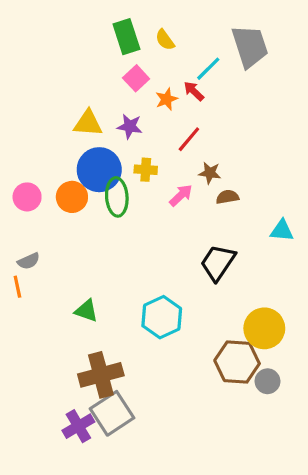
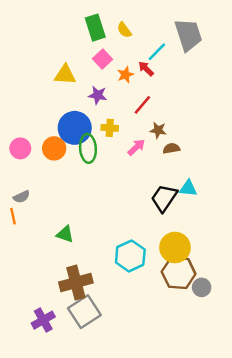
yellow triangle: (88, 123) -> (65, 75), moved
cyan triangle: (282, 231) -> (188, 188), moved
cyan hexagon: (162, 317) -> (130, 256), moved
yellow circle: (264, 328) -> (175, 248), moved
purple cross: (78, 426) -> (43, 320), moved

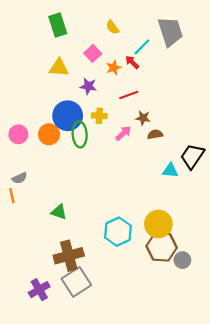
green rectangle: (95, 28) -> (58, 25), moved
red line: (142, 105) -> (129, 95), turned 30
black trapezoid: (164, 198) -> (192, 156), moved

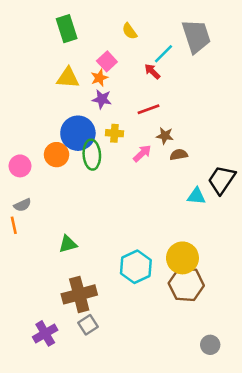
orange star: (114, 68) -> (99, 78), moved
pink circle: (18, 134) -> (20, 166), moved
green triangle: (59, 212) -> (68, 244), turned -35
gray circle: (182, 260) -> (210, 345), moved
gray square: (76, 282) -> (88, 325), size x0.6

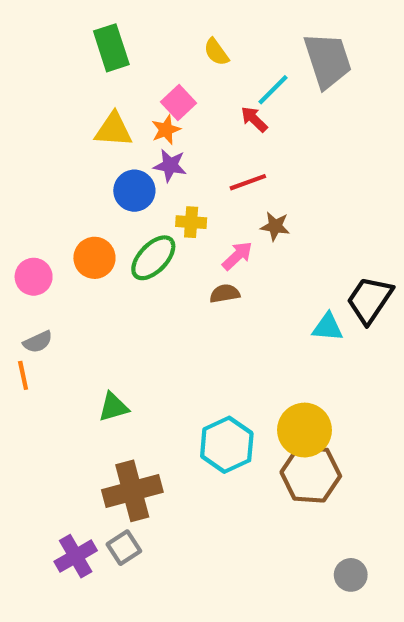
blue circle: (78, 133) -> (134, 191), moved, size x0.7
green ellipse: (92, 155) -> (153, 258), turned 48
brown semicircle: (179, 155) -> (225, 294), moved
gray square: (88, 325) -> (124, 548), moved

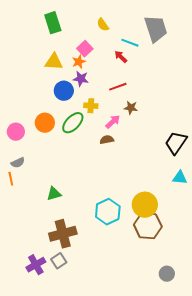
cyan line: (273, 90) -> (130, 43), turned 66
cyan triangle: (328, 327) -> (180, 178), moved

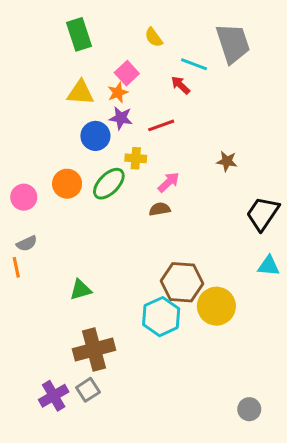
red line: (118, 87) -> (161, 125), moved
brown star: (131, 108) -> (227, 161), moved
brown hexagon: (148, 226) -> (182, 282), moved

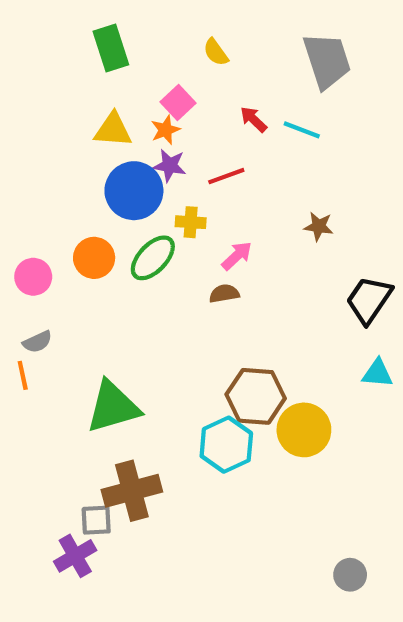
cyan line: (194, 64) -> (302, 130), moved
blue circle: (95, 136) -> (134, 191), size x1.4
green triangle: (80, 290) -> (113, 407), size x1.8
gray square: (88, 390) -> (96, 520), moved, turned 30

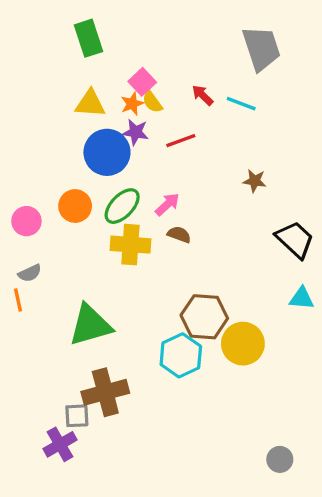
yellow semicircle: (216, 52) -> (152, 102), moved
yellow cross: (191, 222) -> (130, 245), moved, size x1.6
pink arrow: (237, 256) -> (167, 204), moved
brown semicircle: (224, 294) -> (179, 235), turned 30
black trapezoid: (369, 300) -> (295, 240), turned 99

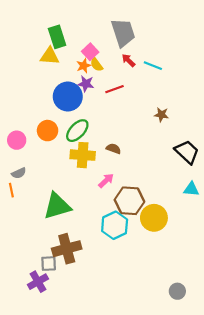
green rectangle: (89, 38) -> (57, 37), moved
gray trapezoid: (261, 48) -> (123, 33), moved
yellow triangle: (90, 104) -> (50, 56), moved
pink arrow: (167, 204) -> (106, 181), moved

